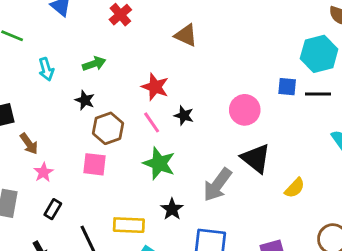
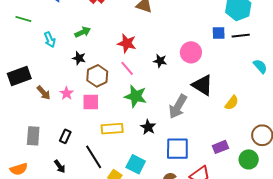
black star: (184, 115) -> (160, 61), moved
pink star: (43, 172) -> (67, 93), moved
yellow rectangle: (129, 225) -> (112, 129), moved

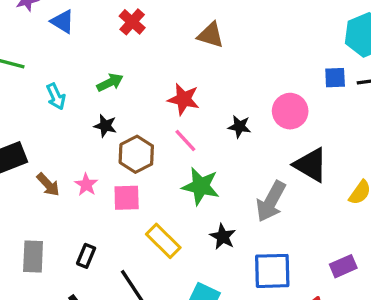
yellow rectangle: (112, 129) -> (163, 241), turned 50

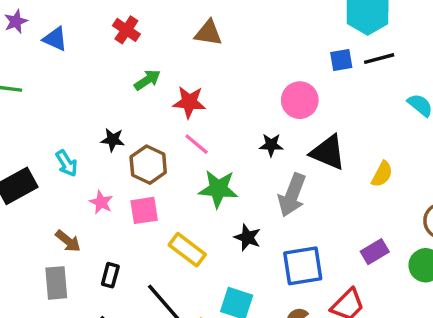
green arrow: (110, 83) -> (147, 80), moved
cyan arrow: (56, 96) -> (67, 163), moved
black star: (239, 127) -> (271, 145), moved
brown arrow: (48, 185) -> (68, 241), moved

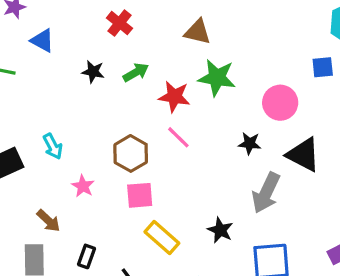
blue triangle: (55, 39) -> (42, 41), moved
black star: (113, 140) -> (93, 72), moved
green star: (218, 189) -> (217, 78), moved
pink square: (144, 210) -> (140, 195), moved

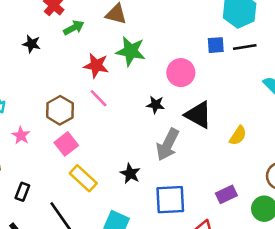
green arrow: (136, 72) -> (74, 28), moved
pink square: (140, 195) -> (66, 144), turned -35

